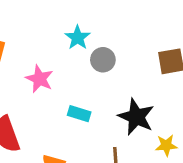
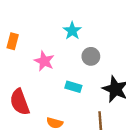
gray circle: (103, 60) -> (91, 56), moved

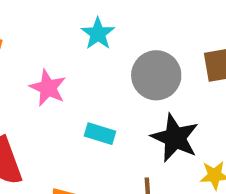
gray circle: (91, 56) -> (156, 75), moved, size x1.5

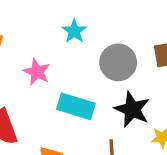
cyan rectangle: (100, 134) -> (76, 106), size x1.6

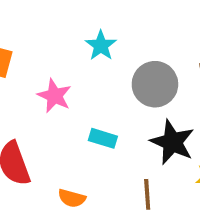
cyan rectangle: (76, 106) -> (103, 138), size x0.6

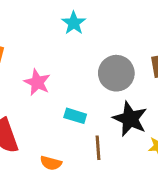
cyan star: (101, 46) -> (74, 23), moved
brown line: (147, 194) -> (98, 148), moved

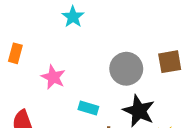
cyan star: (74, 23) -> (73, 17), moved

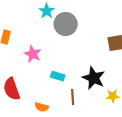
gray circle: (126, 69) -> (66, 24), moved

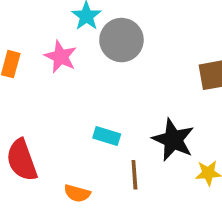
pink star: (33, 54) -> (61, 57), moved

